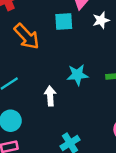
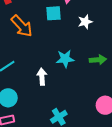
white star: (101, 20) -> (85, 22), moved

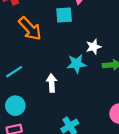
white star: (85, 22) -> (94, 47), moved

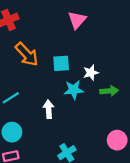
cyan square: (64, 15) -> (61, 63), moved

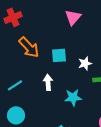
cyan star: (74, 90) -> (73, 97), moved
white arrow: (49, 109) -> (48, 82), moved

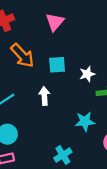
pink triangle: (73, 17) -> (55, 22), moved
cyan star: (73, 97) -> (85, 121), moved

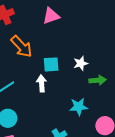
pink triangle: (55, 22) -> (51, 16), turned 30
cyan square: (57, 65) -> (51, 64), moved

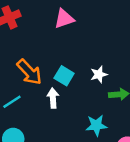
orange arrow: (22, 46) -> (29, 72), moved
cyan square: (51, 64) -> (64, 76), turned 35

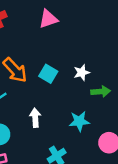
white arrow: (53, 98) -> (35, 118), moved

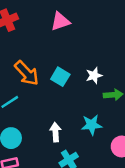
white arrow: (35, 118) -> (55, 132), moved

